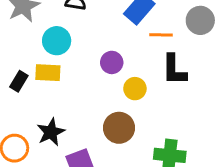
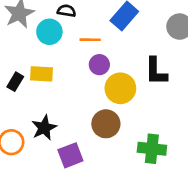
orange line: (161, 35) -> (90, 40), moved
cyan circle: (57, 41) -> (49, 32), moved
yellow circle: (135, 89) -> (120, 88), size x1.5

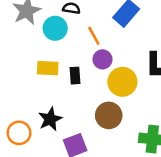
orange line: (90, 40) -> (94, 36), turned 60
black rectangle: (15, 82) -> (75, 76), moved, turned -35

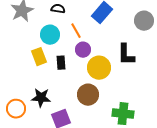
cyan circle: (55, 28) -> (50, 35), moved
yellow rectangle: (48, 68) -> (39, 57), turned 66
black star: (50, 119) -> (41, 98), turned 30

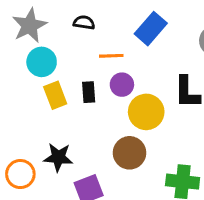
orange line: (76, 31) -> (111, 56), turned -63
cyan circle: (50, 35) -> (42, 62), moved
black rectangle: (61, 63) -> (89, 92), moved

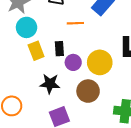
purple circle: (122, 85) -> (73, 62), moved
black star: (58, 157) -> (50, 84), moved

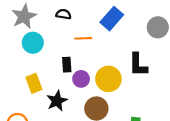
yellow rectangle: (36, 51) -> (34, 83), moved
black star: (50, 84) -> (57, 101), turned -30

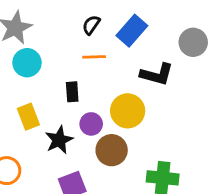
black semicircle: (63, 14) -> (91, 25), moved, turned -64
black L-shape: (138, 65) -> (157, 74), moved, turned -75
purple circle: (81, 79) -> (91, 124), moved

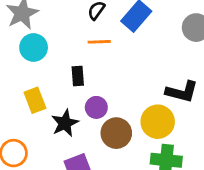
black L-shape: (157, 74) -> (182, 92), moved
yellow circle: (128, 111) -> (158, 122), moved

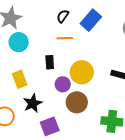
yellow circle: (158, 122) -> (82, 72), moved
black star: (65, 123) -> (33, 103), moved

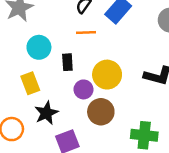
cyan circle: (19, 42) -> (39, 47), moved

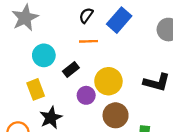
black rectangle: (67, 62) -> (71, 69), turned 56
brown circle: (101, 112) -> (116, 115), moved

